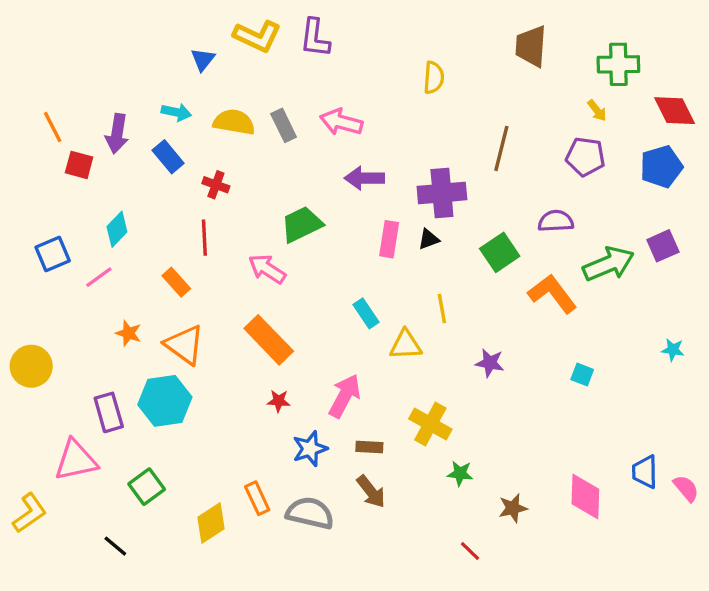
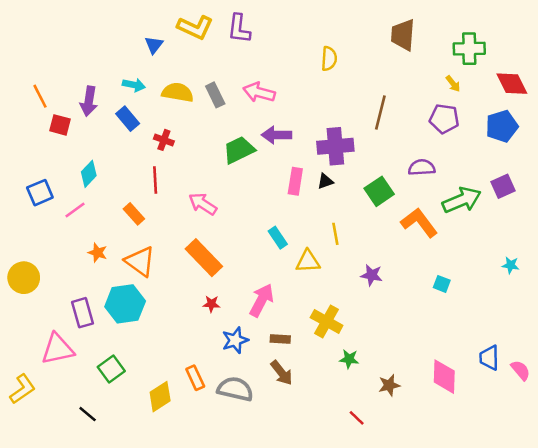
green trapezoid: (302, 224) -> (239, 150), moved

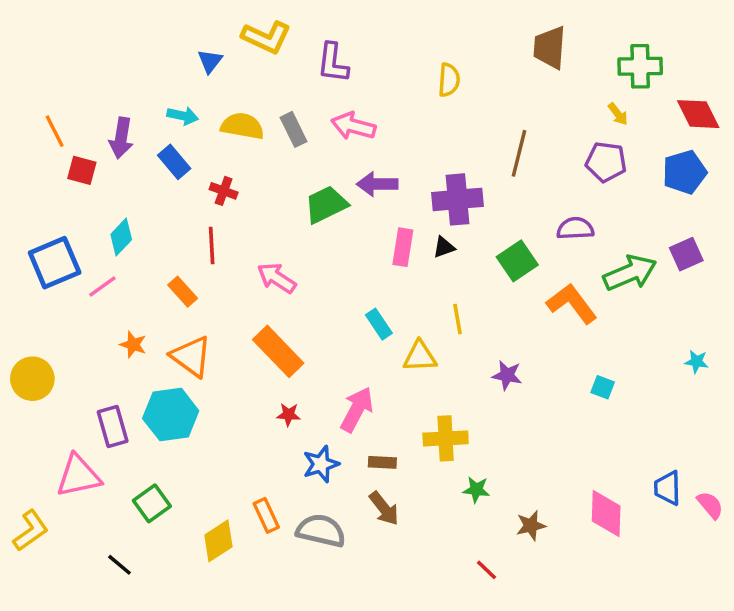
purple L-shape: (239, 29) -> (333, 63), moved
blue square: (40, 193) -> (55, 263), size x1.4
yellow cross: (327, 321) -> (446, 438), turned -32

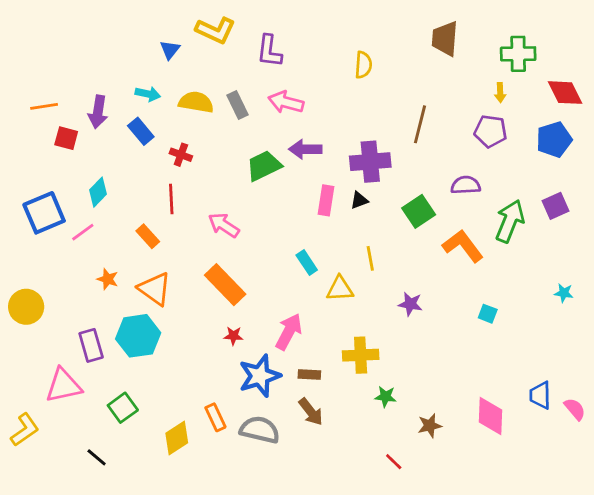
yellow arrow: (618, 114) -> (500, 93), turned 36
orange line: (55, 131) -> (44, 106), turned -72
green arrow: (630, 273) -> (510, 221), turned -45
blue star: (321, 464) -> (260, 376), size x1.4

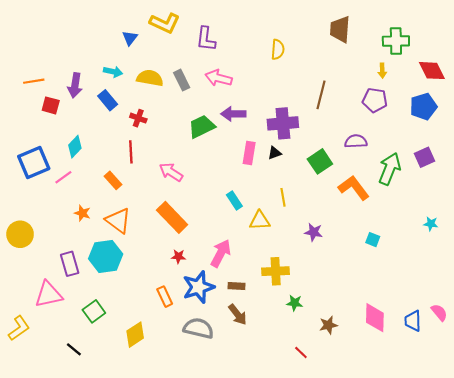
blue trapezoid: (540, 395) -> (413, 321), moved
orange rectangle: (215, 417) -> (165, 297), moved

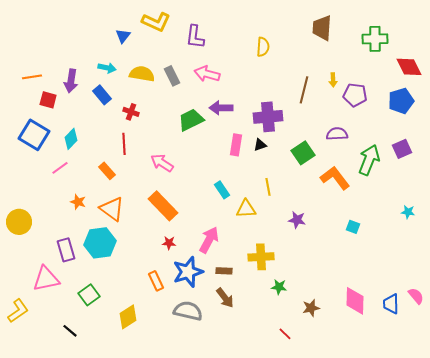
yellow arrow: (382, 71) -> (333, 80), moved
blue square: (34, 162) -> (34, 135), moved, turned -36

